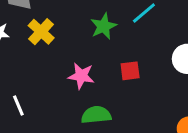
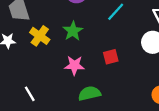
green star: (103, 26) -> (73, 31), moved

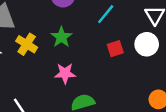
red square: (111, 57) -> (115, 49), moved

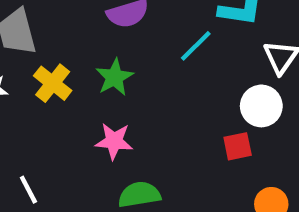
red square: (115, 49) -> (238, 146), moved

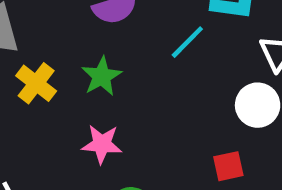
red square: (238, 146) -> (228, 166), moved

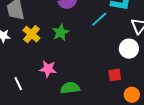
pink star: (102, 144) -> (48, 69), moved

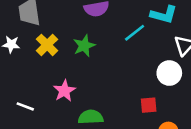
pink star: (48, 69) -> (64, 91), turned 30
white line: (18, 84) -> (25, 106), turned -48

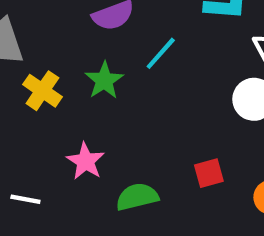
cyan line: (135, 33) -> (161, 53), moved
red square: (149, 105) -> (209, 173), moved

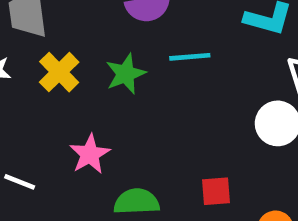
cyan line: (161, 53) -> (190, 57), turned 33

